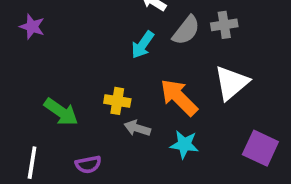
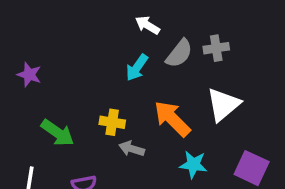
purple star: (32, 27) -> (29, 75), moved
cyan star: (184, 145) -> (193, 165), moved

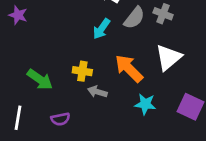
gray cross: (216, 48) -> (163, 14), turned 30
purple star: (29, 75) -> (18, 15), moved

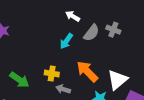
white triangle: (169, 58) -> (117, 80), moved

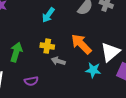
cyan arrow: (66, 41) -> (48, 15), moved
green arrow: (19, 80) -> (16, 52), turned -108

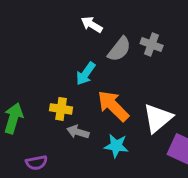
cyan arrow: (48, 15) -> (86, 74), moved
cyan star: (93, 70) -> (116, 146), moved

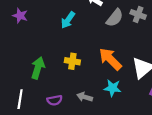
cyan arrow: (86, 74) -> (68, 20), moved
gray arrow: (78, 132) -> (85, 97), moved

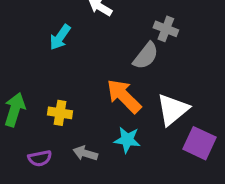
gray semicircle: (115, 18) -> (146, 56), moved
yellow cross: (72, 61) -> (60, 113), moved

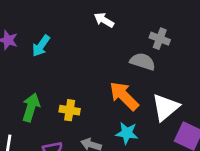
cyan arrow: (60, 37) -> (41, 46), moved
gray semicircle: (146, 56) -> (143, 62), turned -110

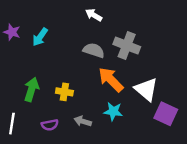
gray cross: (160, 39) -> (127, 46), moved, size x1.5
gray semicircle: (143, 62) -> (94, 50), moved
white triangle: (165, 107) -> (146, 89), turned -40

